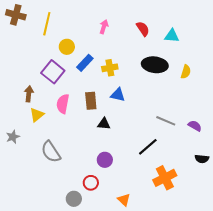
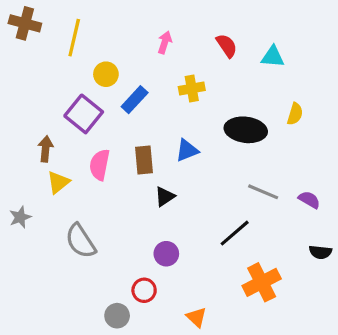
black ellipse: (155, 65) -> (246, 130), moved
yellow cross: (110, 68) -> (192, 89), moved
blue triangle: (118, 95) -> (187, 150), turned -35
black triangle: (104, 124) -> (165, 197), turned -40

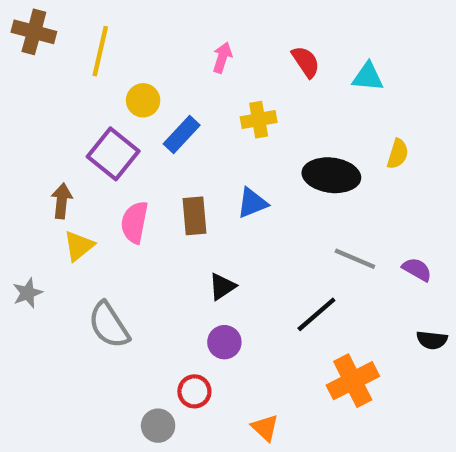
black triangle: (165, 197) -> (222, 287), moved

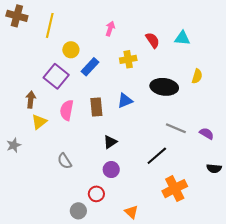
red semicircle: (306, 62) -> (153, 40), moved
gray semicircle: (109, 325) -> (65, 161), moved, size x0.7

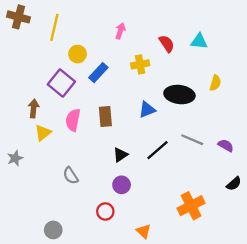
blue triangle: (125, 101) -> (147, 110), moved
black line: (157, 156) -> (157, 150), moved
black semicircle: (214, 168) -> (234, 184), turned -48
gray circle: (78, 211) -> (53, 230), moved

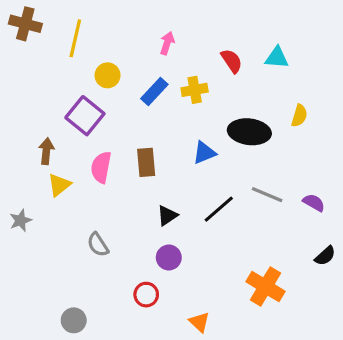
blue rectangle: (98, 73) -> (154, 91), moved
orange cross: (191, 206) -> (265, 286), turned -32

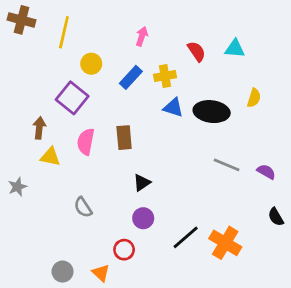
blue triangle: (204, 153) -> (173, 107), moved, turned 40
yellow triangle: (59, 185) -> (50, 157), turned 50
black line: (219, 209) -> (186, 237), moved
black semicircle: (325, 256) -> (276, 217), turned 102
orange triangle: (199, 322) -> (101, 273), moved

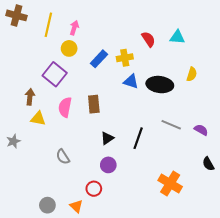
pink arrow: (142, 36) -> (74, 28), moved
black line: (186, 237) -> (138, 138), moved, turned -30

